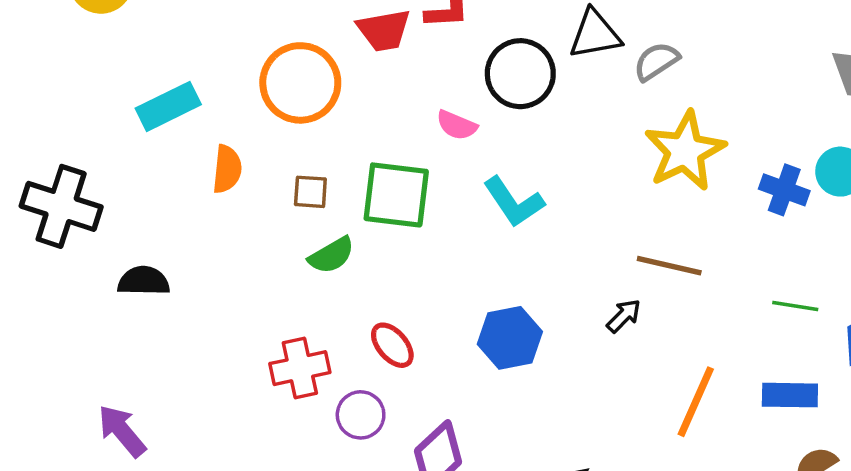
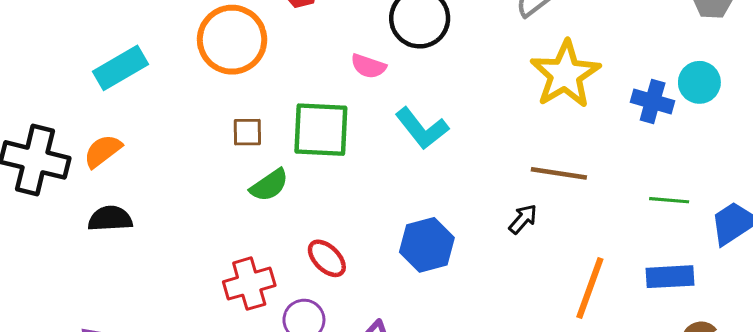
orange semicircle: (227, 169) -> (103, 151), moved, turned -129

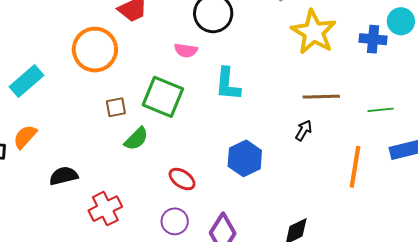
cyan L-shape: (422, 128) -> (228, 84), turned 54
green square: (321, 130) -> (163, 97), turned 30
green line: (669, 200) -> (381, 110), moved
black semicircle: (110, 219) -> (64, 176), moved
red cross: (249, 284) -> (105, 209), moved

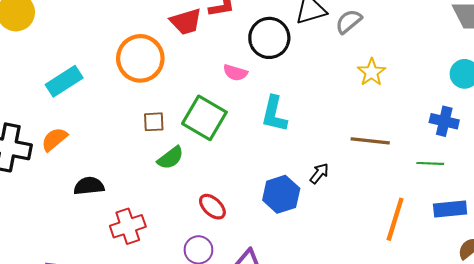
yellow star: (314, 32) -> (372, 72), size x0.6
blue cross: (373, 39) -> (444, 121), moved
black arrow: (304, 130) -> (319, 173), moved

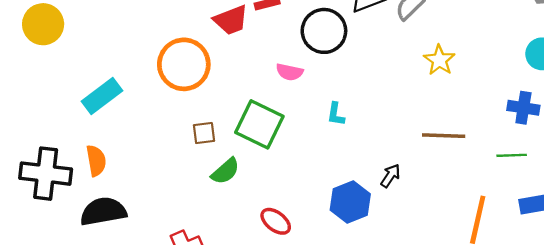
cyan L-shape: (274, 114) -> (336, 114), size x0.6
orange semicircle: (54, 139) -> (96, 161), turned 124
black semicircle: (89, 186) -> (103, 211), moved, size x1.4

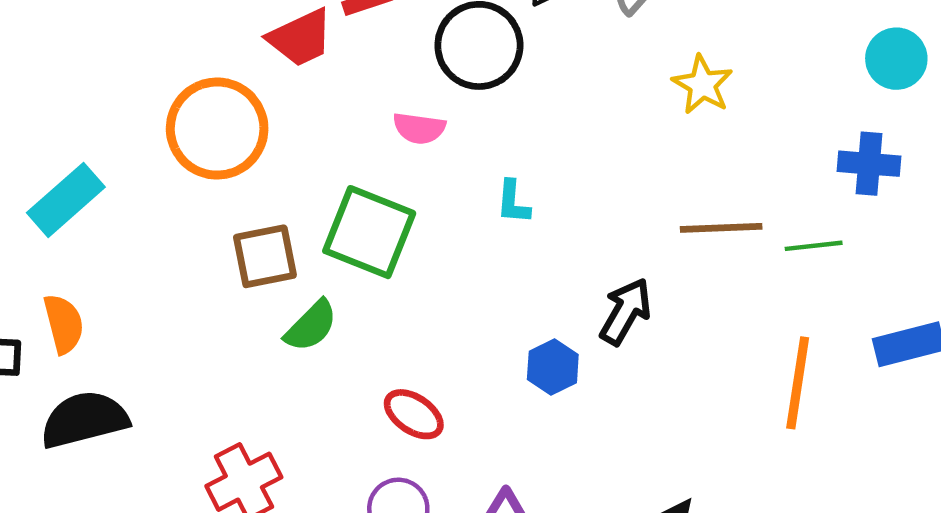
brown square: (204, 133) -> (265, 256), size x1.4
green line: (512, 155) -> (814, 246), moved
black arrow: (390, 176) -> (626, 311), size x1.4
blue hexagon: (350, 202) -> (553, 367), size x0.7

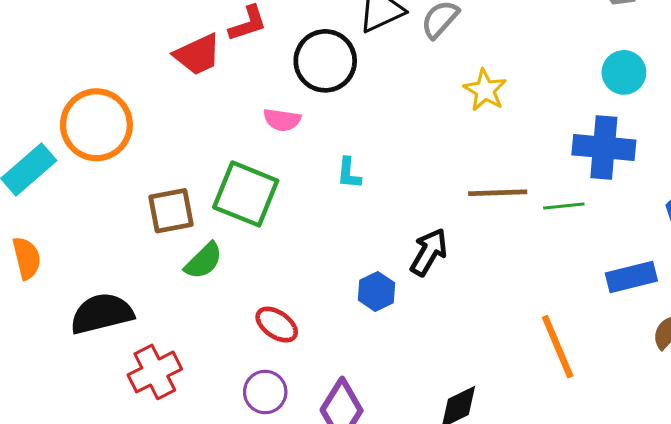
orange circle: (217, 129) -> (96, 125), moved
blue cross: (869, 164) -> (604, 147), size x1.4
orange line: (798, 383) -> (558, 347), moved, turned -32
black semicircle: (84, 420) -> (102, 313), moved

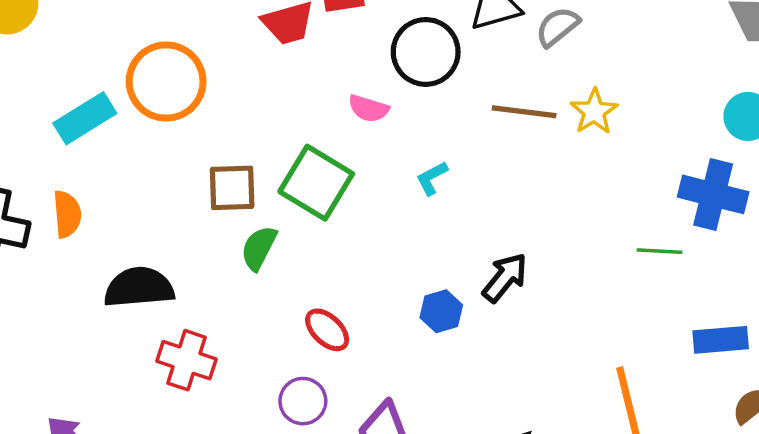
cyan L-shape: (349, 173) -> (432, 178), turned 48
brown line: (498, 193) -> (524, 112), moved
green semicircle: (204, 261) -> (259, 248), turned 153
red cross: (155, 372) -> (187, 360), turned 36

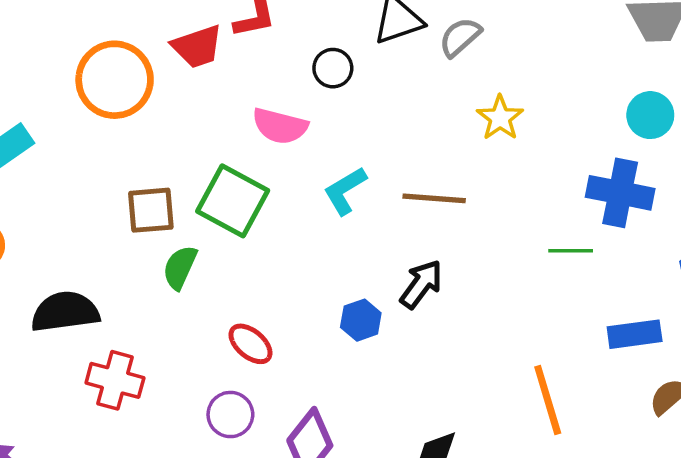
black circle: (426, 52) -> (333, 68), size x0.6
orange circle: (166, 82) -> (115, 80), moved
pink semicircle: (368, 108) -> (280, 126), size x1.4
brown line: (524, 112) -> (434, 198), moved
cyan L-shape: (432, 178) -> (345, 191), size x1.4

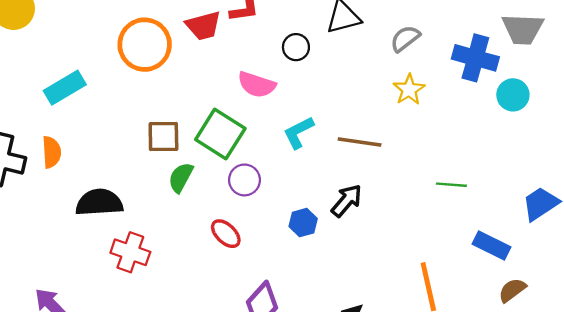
gray semicircle: (460, 37) -> (405, 39), moved
blue cross: (620, 193) -> (475, 58), moved
blue rectangle: (635, 334) -> (492, 245), turned 30
purple circle: (230, 415) -> (244, 180), moved

